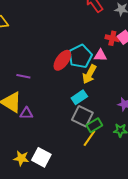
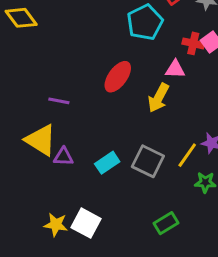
cyan pentagon: (80, 56) -> (145, 22), moved
cyan rectangle: (79, 97) -> (107, 163), moved
green rectangle: (94, 125) -> (166, 223), moved
yellow line: (89, 138) -> (187, 155), moved

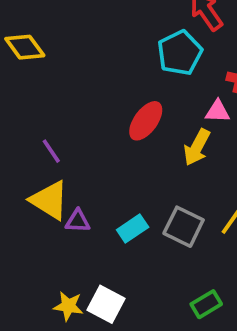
purple line: (59, 101) -> (51, 151), moved, turned 45

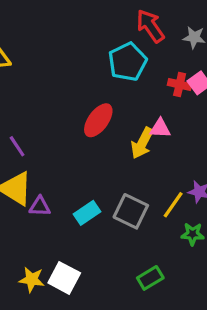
pink triangle: (218, 111) -> (160, 128), moved

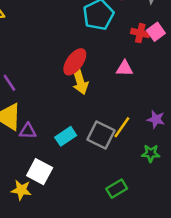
yellow arrow: (142, 143) -> (80, 81), moved, turned -45
yellow line: (173, 205) -> (122, 127), moved
white square: (64, 278) -> (40, 172), moved

